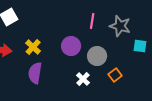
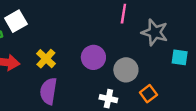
pink line: (92, 21) -> (123, 14), moved
white cross: (83, 79) -> (108, 99), turned -32

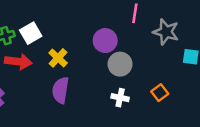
white square: (16, 21) -> (31, 33), moved
purple circle: (93, 57) -> (105, 41), moved
gray circle: (126, 70) -> (120, 64), moved

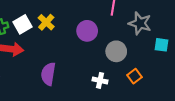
yellow cross: (58, 58) -> (46, 22), moved
gray circle: (120, 64) -> (116, 51), moved

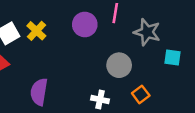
purple circle: (87, 31) -> (85, 24), moved

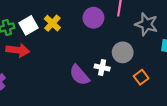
purple semicircle: (39, 92) -> (79, 75), moved, turned -50
white cross: (100, 100) -> (102, 68), moved

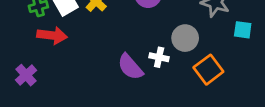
orange square: (141, 77) -> (208, 70), size x1.5

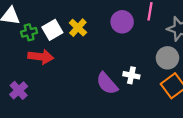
gray circle: (185, 38) -> (167, 58), moved

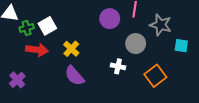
yellow cross: (78, 28) -> (71, 49), moved
gray circle: (167, 58) -> (136, 44), moved
purple semicircle: (107, 83) -> (74, 76), moved

